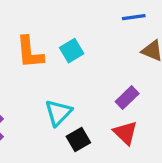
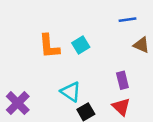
purple rectangle: (127, 98) -> (122, 80), turned -60
cyan triangle: (58, 113) -> (71, 92), turned -40

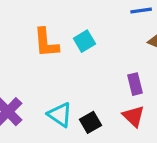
cyan triangle: (71, 92) -> (60, 115), moved

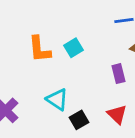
purple rectangle: (135, 84) -> (118, 74), moved
cyan triangle: (60, 115) -> (57, 99), moved

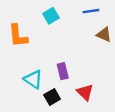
cyan square: (74, 48) -> (51, 16), moved
purple rectangle: (118, 74) -> (63, 71), moved

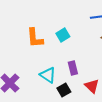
cyan square: (51, 16) -> (63, 35), moved

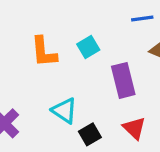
purple rectangle: (73, 68) -> (123, 80), moved, size x1.5

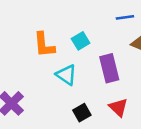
cyan triangle: (64, 111) -> (66, 75), moved

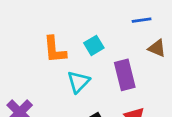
cyan triangle: (66, 75) -> (78, 82), turned 40

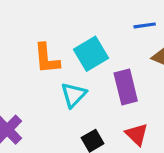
cyan square: (94, 45) -> (91, 54), size x1.5

